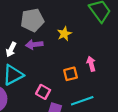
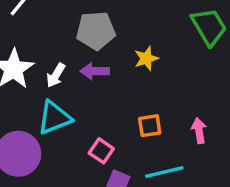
pink arrow: (91, 64) -> (199, 131), moved

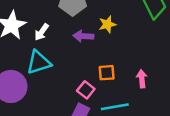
purple arrow: (95, 71) -> (83, 36), moved
pink square: (101, 151) -> (86, 90), moved

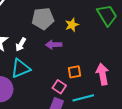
yellow star: (107, 24) -> (72, 25), moved
pink arrow: (142, 79) -> (102, 74), size x1.5

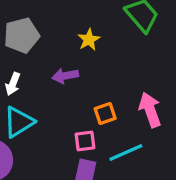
gray pentagon: (43, 19) -> (22, 35), moved
pink square: (59, 87) -> (85, 141), turned -32

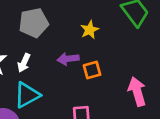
orange square: (105, 113) -> (92, 70), moved

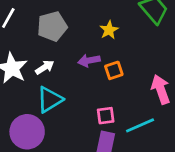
white arrow: (24, 63) -> (45, 67), turned -144

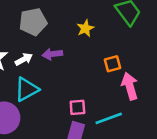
purple arrow: (89, 61) -> (52, 54), moved
orange square: (114, 70) -> (113, 64), moved

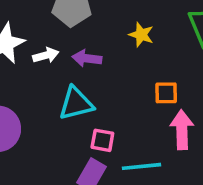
yellow star: (85, 28) -> (141, 35), turned 30
cyan triangle: (27, 89) -> (76, 104), moved

